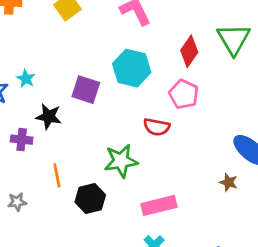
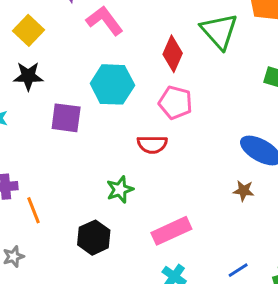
black star: (49, 116) -> (28, 76), moved
green star: (121, 161) -> (120, 190), size x0.7
orange line: (57, 175) -> (34, 210), moved

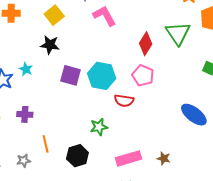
cyan hexagon: (112, 84) -> (102, 76), moved
brown star: (244, 191) -> (164, 158), moved
orange line: (34, 210) -> (46, 144), moved

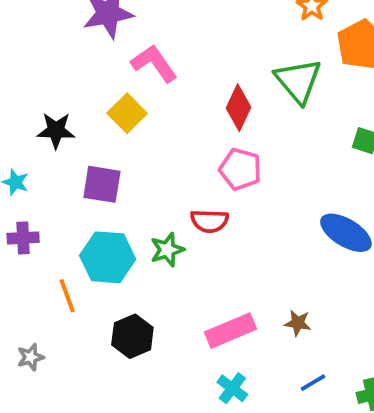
yellow square: (54, 15) -> (127, 113), moved
cyan hexagon: (102, 76) -> (108, 257), moved
purple cross: (25, 114) -> (23, 238), moved
green star: (99, 127) -> (167, 250), moved
orange line: (46, 144) -> (67, 296), moved

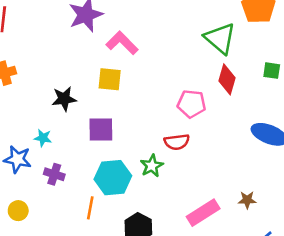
red diamond: (239, 108) -> (227, 79), moved
yellow square: (127, 113) -> (110, 79), turned -30
purple cross: (23, 238) -> (54, 174), turned 30
orange line: (67, 296) -> (90, 208), turned 40

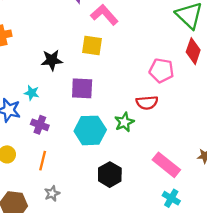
orange line: (90, 208) -> (43, 161), moved
pink rectangle: (203, 213) -> (166, 165), turned 68

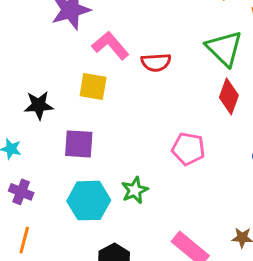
pink pentagon: (161, 70) -> (188, 149), moved
red semicircle: (147, 103) -> (156, 62), moved

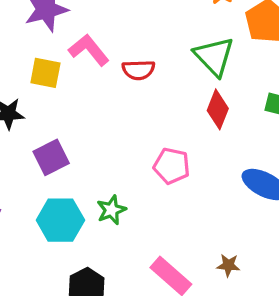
yellow square: (93, 87) -> (45, 73), moved
purple square: (79, 144) -> (51, 157), turned -32

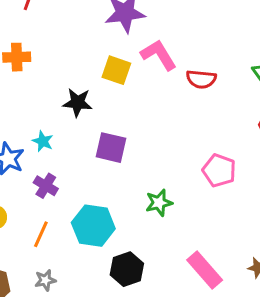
purple square: (51, 157) -> (111, 148), turned 32
cyan hexagon: (60, 220) -> (93, 226), moved

